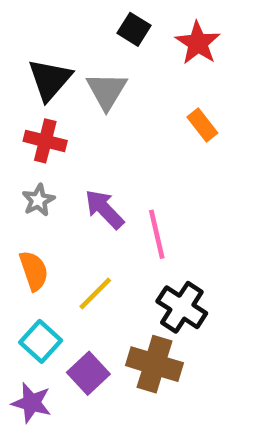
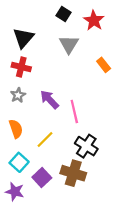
gray triangle: (107, 91) -> (69, 44), moved
orange rectangle: (202, 125) -> (104, 65), moved

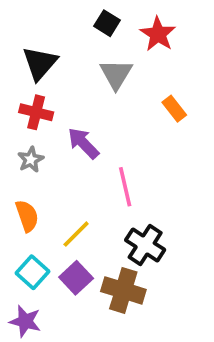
purple arrow: (49, 100) -> (83, 143), moved
purple square: (42, 177) -> (76, 278), moved

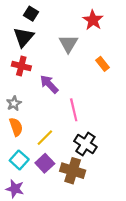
black square: (107, 23) -> (31, 14), moved
gray star: (31, 160) -> (14, 103), moved

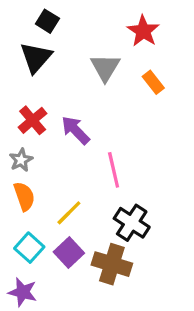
orange rectangle: (103, 64) -> (153, 82), moved
red cross: (21, 66) -> (33, 120), moved, turned 36

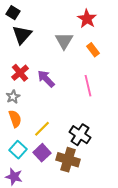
black square: (47, 21) -> (13, 13), moved
pink line: (114, 170) -> (88, 86), moved

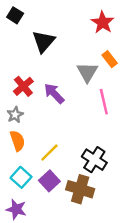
black triangle: (22, 35) -> (43, 41), moved
gray triangle: (64, 41) -> (87, 72), moved

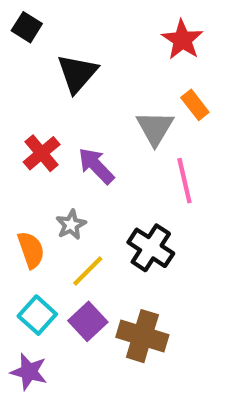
gray star: (15, 115) -> (71, 225), moved
black cross: (94, 160) -> (151, 248), moved

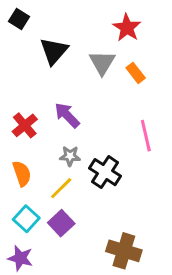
gray triangle: (155, 128) -> (102, 63), moved
red cross: (42, 153) -> (25, 125), moved
pink line: (184, 181) -> (146, 136), moved
gray star: (71, 225) -> (70, 156), moved, turned 30
brown cross: (142, 336) -> (124, 251), moved

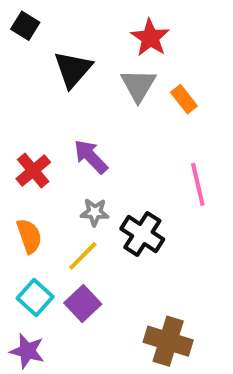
red star: (127, 28) -> (150, 38), moved

